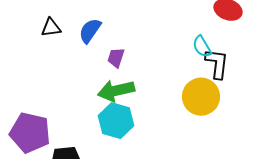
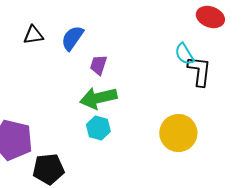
yellow circle: (201, 97) -> (178, 133), moved
cyan hexagon: (116, 121) -> (98, 128), size x0.7

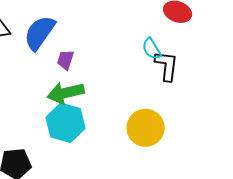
blue semicircle: (72, 38) -> (40, 33), size x1.4
cyan hexagon: (98, 128) -> (66, 123), size x1.6

